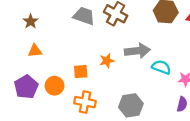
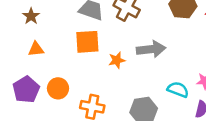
cyan semicircle: (161, 67) -> (178, 90), moved
orange square: (81, 72) -> (87, 42), moved, size x1.5

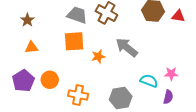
gray arrow: (151, 49) -> (127, 47), turned -135

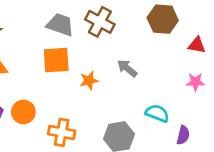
red triangle: (178, 16) -> (197, 45), moved
gray arrow: (127, 47) -> (127, 68), size x0.7
pink star: (171, 74) -> (195, 82), moved

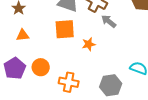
gray arrow: (127, 68) -> (109, 21), moved

